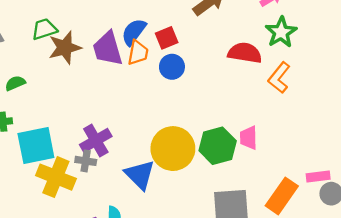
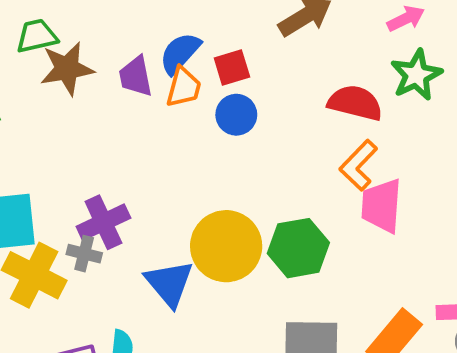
purple trapezoid: (108, 49) -> (136, 76), size x0.7
orange L-shape: (279, 78) -> (358, 165), moved
pink trapezoid: (249, 138) -> (381, 206), moved, size x1.4

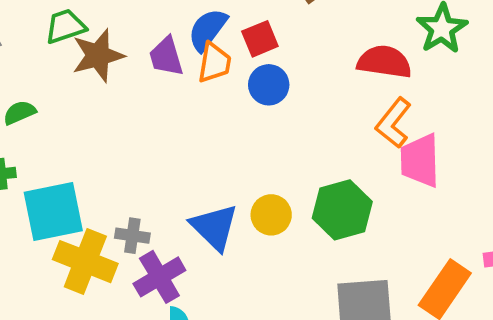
purple cross: (103, 222) -> (159, 277), moved
yellow circle: (226, 246) -> (271, 215), size x0.6
blue triangle: (169, 283) -> (214, 227), moved

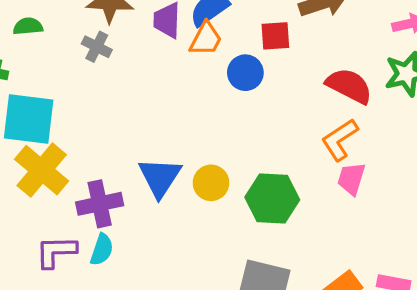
red square: (260, 39) -> (275, 36), moved
pink trapezoid: (420, 160) -> (351, 179), size x0.7
gray cross: (132, 236) -> (97, 47), moved

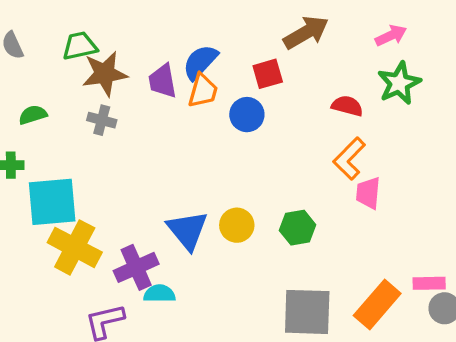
red semicircle: (349, 86) -> (347, 106), size x0.7
green hexagon: (272, 199) -> (298, 228), size x0.7
cyan semicircle: (102, 250) -> (160, 294), moved, turned -96

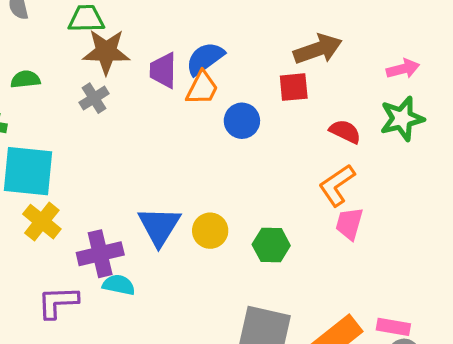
red square: (268, 74) -> (294, 87), moved
gray cross: (102, 120) -> (94, 98), turned 32
yellow cross: (75, 247) -> (42, 222), size x0.7

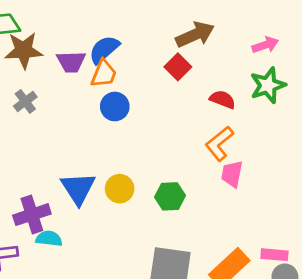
purple trapezoid: (163, 70) -> (71, 62), turned -88
red square: (294, 87) -> (178, 67), turned -35
gray cross: (94, 98) -> (25, 101), moved
blue circle: (242, 121) -> (115, 107), moved

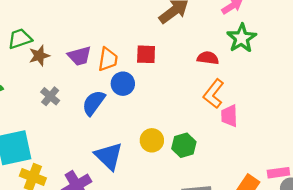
blue semicircle: (104, 49) -> (94, 103), moved
brown star: (24, 50) -> (39, 56), size x0.7
red square: (178, 67) -> (146, 54), moved, turned -30
yellow circle: (120, 189) -> (152, 140), moved

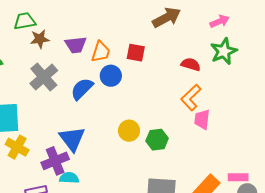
gray cross: (50, 96) -> (44, 77), size x1.6
blue triangle: (109, 156) -> (72, 139), moved

